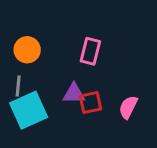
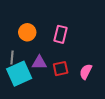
orange circle: (27, 50) -> (27, 32), moved
purple triangle: (74, 94) -> (39, 63), moved

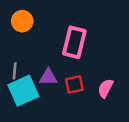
orange circle: (27, 32) -> (22, 21), moved
pink rectangle: (61, 34) -> (74, 42), size x1.4

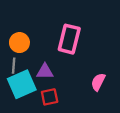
orange circle: (22, 21) -> (19, 43), moved
red square: (74, 85) -> (50, 97), moved

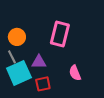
gray line: (14, 66) -> (12, 57), turned -32
pink semicircle: (98, 82) -> (75, 73), moved, turned -49

